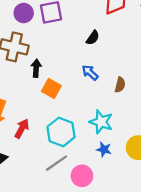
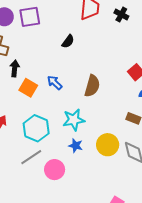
blue arrow: (90, 73) -> (55, 83), moved
brown semicircle: (120, 85) -> (92, 86), size x1.5
cyan star: (101, 122) -> (74, 120), turned -30

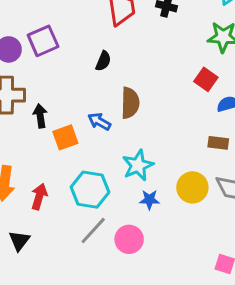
brown semicircle: (92, 86) -> (130, 103), moved
orange square: (28, 88) -> (65, 137), turned -36

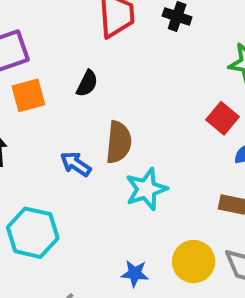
orange square: (65, 137) -> (28, 95), moved
cyan star: (138, 165) -> (146, 189), moved
cyan hexagon: (90, 190) -> (33, 233), moved

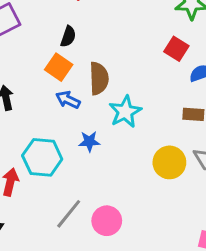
orange square: (28, 95) -> (59, 67), moved, turned -32
blue star: (135, 273) -> (89, 141), moved

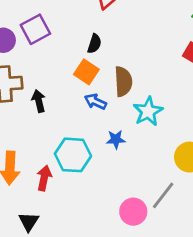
gray line: (69, 214) -> (163, 195), moved

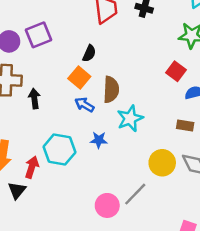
black triangle: (29, 222) -> (17, 190), moved

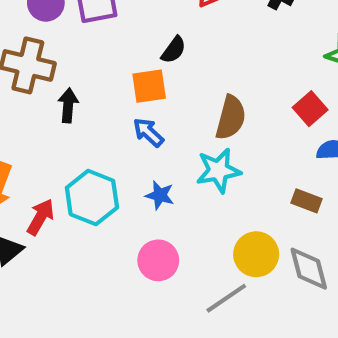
orange square: (79, 78) -> (149, 86), turned 30
brown semicircle: (111, 90) -> (231, 118), moved
gray line: (135, 194) -> (226, 298), moved
pink circle: (107, 205) -> (158, 260), moved

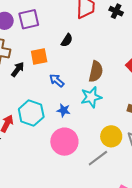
orange square: (149, 86) -> (39, 57), moved
black arrow: (68, 105) -> (18, 69), turned 35
pink circle: (158, 260) -> (64, 142), size x1.4

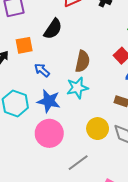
black semicircle: (67, 40) -> (53, 29), size x1.5
blue star: (64, 110) -> (49, 101), size x1.6
gray line: (98, 158) -> (78, 163), moved

